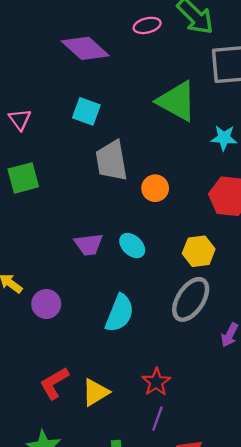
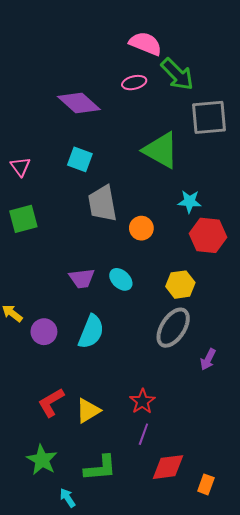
cyan star: (224, 138) -> (190, 201), moved
cyan semicircle: (120, 313) -> (91, 332), moved

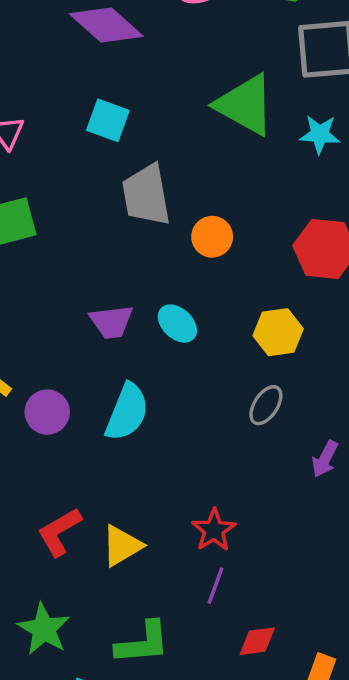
cyan star: (190, 201) -> (320, 134), moved
gray ellipse: (173, 328) -> (266, 405), size x0.6
red diamond: (168, 467) -> (257, 641), size x0.7

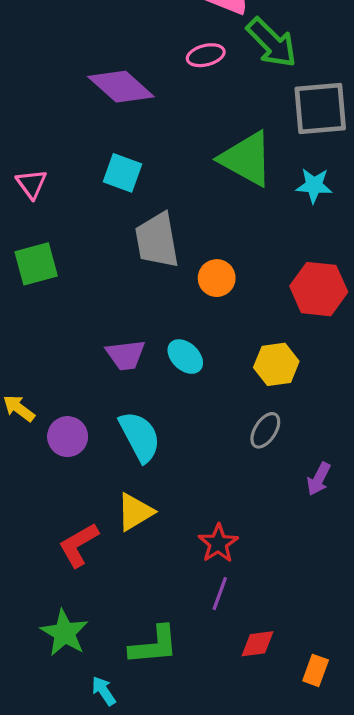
cyan semicircle: (127, 412) -> (140, 437), turned -50
yellow triangle: (122, 546) -> (135, 512), moved

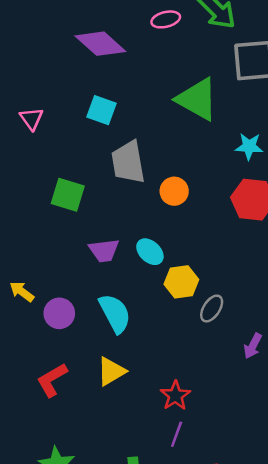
cyan star: (314, 185) -> (249, 146), moved
green square: (36, 264) -> (68, 195), moved, turned 32
yellow hexagon: (276, 364) -> (181, 282), moved
red L-shape: (79, 545) -> (52, 380), moved

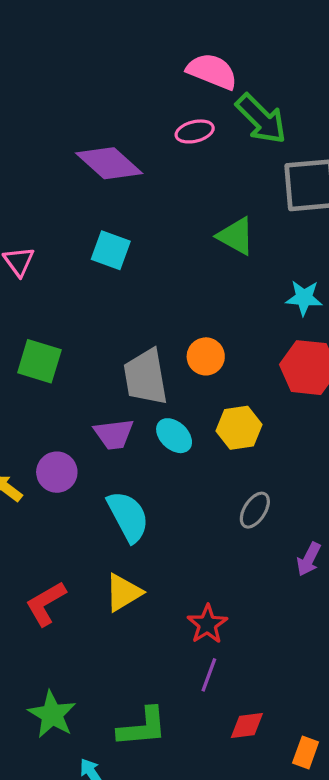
green triangle: (197, 99) -> (236, 236), size x0.7
gray trapezoid: (128, 162) -> (146, 377), moved
green square: (68, 195) -> (39, 361), moved
yellow hexagon: (181, 282) -> (239, 428), moved
purple circle: (59, 313) -> (57, 472), moved

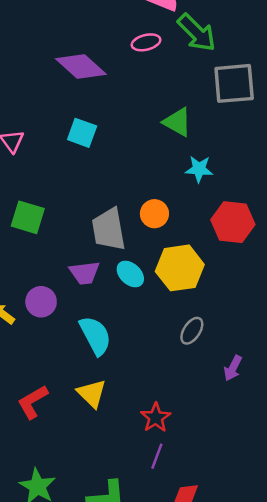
cyan star: (304, 298) -> (199, 169), moved
yellow hexagon: (239, 428) -> (180, 268), size x1.4
yellow triangle: (123, 592) -> (92, 393), turned -44

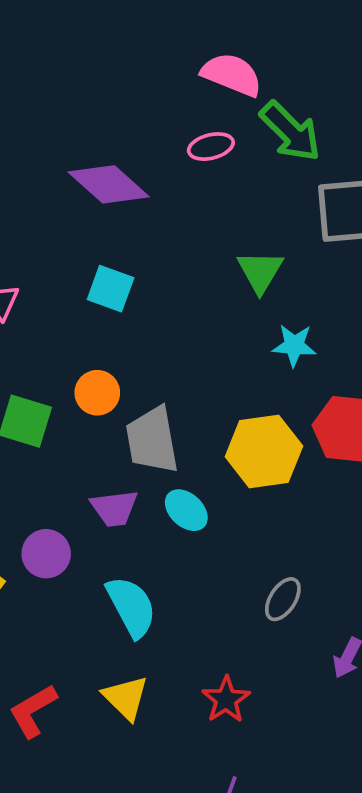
green triangle: (177, 122) -> (260, 272), turned 32
orange circle: (154, 214) -> (97, 393), moved
yellow hexagon: (180, 268) -> (264, 451), moved
red star: (156, 418) -> (226, 700), moved

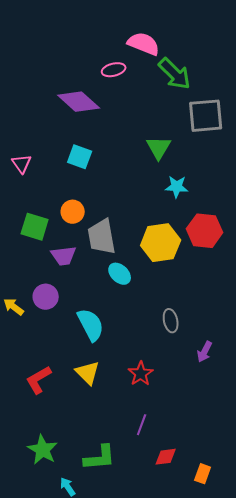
pink ellipse: (211, 147) -> (114, 70), moved
purple trapezoid: (114, 508) -> (64, 256), moved
gray ellipse: (283, 599) -> (171, 321), turned -45

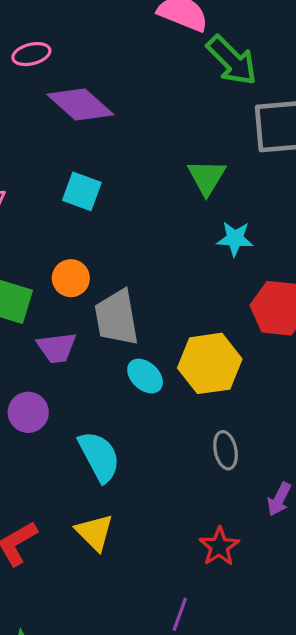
pink ellipse: (114, 70) -> (31, 54), moved
yellow hexagon: (161, 243) -> (210, 363), moved
red star: (141, 374) -> (219, 546), moved

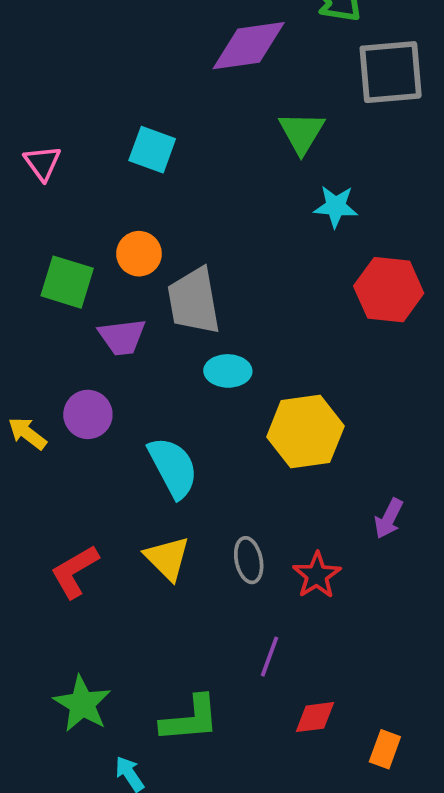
purple diamond: (80, 105) -> (249, 46), moved, turned -50
yellow hexagon: (210, 363) -> (305, 431), moved
cyan ellipse: (145, 376) -> (228, 371), turned -42
gray ellipse: (226, 450) -> (249, 560), moved

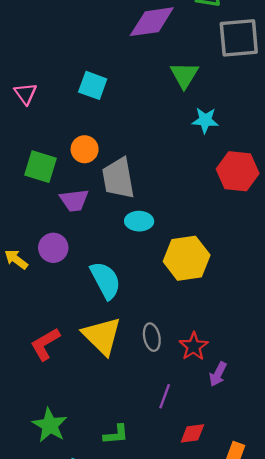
purple arrow: (389, 518) -> (218, 374), moved
yellow triangle: (167, 558) -> (102, 336), size x1.4
green L-shape: (190, 719) -> (116, 434), size x0.7

